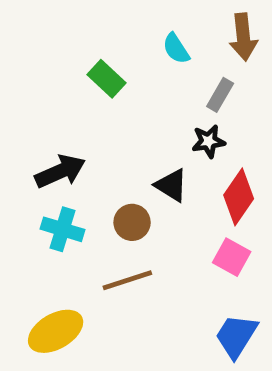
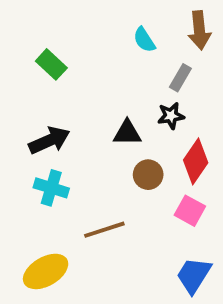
green rectangle: (107, 79) -> (51, 64), moved
black triangle: (171, 185) -> (127, 133), moved, turned -32
brown circle: (132, 222) -> (148, 175), moved

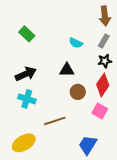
cyan semicircle: (144, 40) -> (76, 43), moved, turned -32
gray rectangle: (180, 78) -> (104, 41), moved
black star: (171, 116) -> (105, 61), moved
blue trapezoid: (194, 275) -> (88, 145), moved

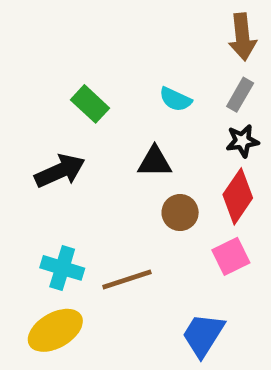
green rectangle: (27, 34) -> (90, 104), moved
cyan cross: (27, 99) -> (62, 268), moved
pink square: (100, 111) -> (231, 256), turned 35

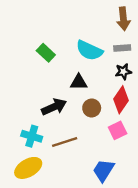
gray rectangle: (240, 95) -> (122, 48), turned 56
cyan semicircle: (175, 99) -> (89, 50), size x1.6
black arrow: (60, 171) -> (54, 107), moved

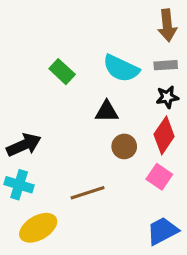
black arrow: (54, 107) -> (24, 145), moved
pink square: (118, 130) -> (159, 177), turned -30
cyan cross: (32, 136) -> (19, 185), moved
blue trapezoid: (103, 170) -> (162, 231), moved, turned 30

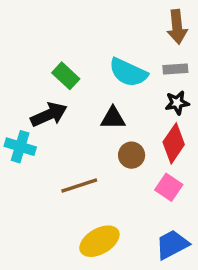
black arrow: (24, 145) -> (49, 115), moved
cyan cross: (19, 185) -> (20, 147), moved
brown line: (88, 193) -> (79, 185), moved
yellow ellipse: (38, 228) -> (99, 241), moved

